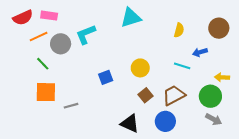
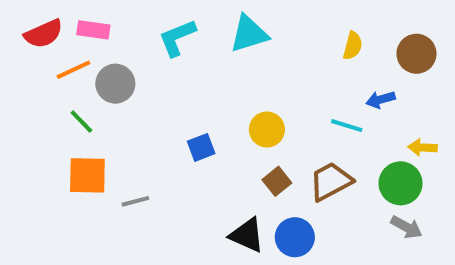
yellow semicircle: (179, 30) -> (353, 46), moved
cyan L-shape: (86, 34) -> (177, 38), moved
blue circle: (165, 121) -> (295, 237), moved

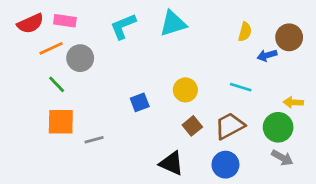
blue arrow: (381, 100) -> (267, 55), moved
blue circle: (295, 237) -> (225, 165), moved

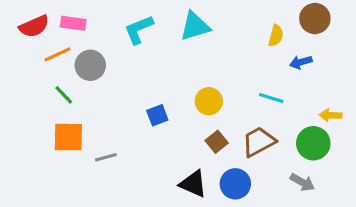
brown circle: (289, 37) -> (315, 19), moved
gray arrow: (282, 158) -> (302, 182), moved
blue circle: (225, 165) -> (235, 184), moved

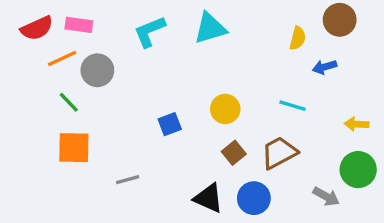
green circle: (313, 143) -> (358, 170), moved
gray line: (106, 157) -> (128, 180), moved

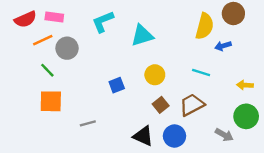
cyan triangle: (210, 28) -> (142, 35), moved
yellow semicircle: (298, 38) -> (205, 26), size x1.6

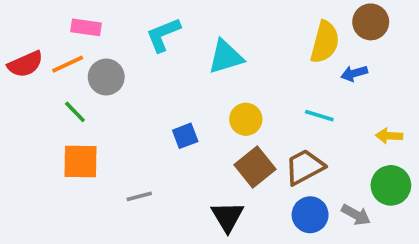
red semicircle: (25, 19) -> (25, 64), moved
brown square: (161, 105) -> (255, 167), size x1.5
black triangle: (143, 136) -> (227, 217), turned 35
blue circle: (174, 136) -> (310, 215), moved

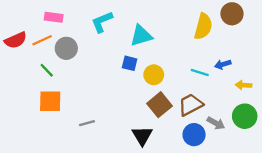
blue arrow: (354, 73) -> (223, 64), moved
blue square: (185, 136) -> (130, 63), moved, turned 35
gray arrow: (356, 215) -> (216, 123), moved

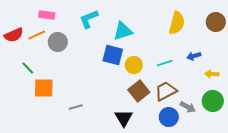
brown circle: (232, 14) -> (216, 22), moved
blue square: (130, 63) -> (113, 55), size x1.5
green line: (47, 70) -> (28, 68), moved
cyan line: (200, 72) -> (165, 63), moved, turned -35

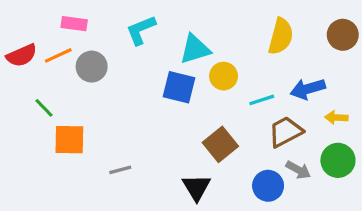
blue arrow: (194, 56) -> (308, 89), size x1.5
yellow circle: (134, 65) -> (224, 76), moved
brown trapezoid: (166, 91) -> (286, 132), moved

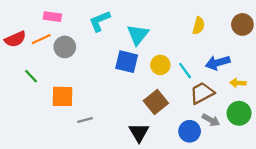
yellow semicircle: (281, 36) -> (199, 26), size x0.7
cyan triangle: (195, 49) -> (138, 35), turned -35
yellow circle: (224, 76) -> (160, 65), moved
cyan line: (262, 100) -> (185, 71), turned 72
orange square: (69, 140) -> (63, 96), moved

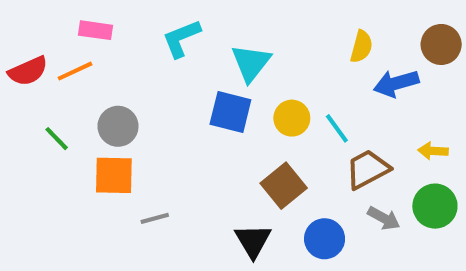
gray circle: (65, 47) -> (118, 126), moved
blue arrow: (218, 63) -> (396, 83), moved
blue circle: (190, 131) -> (325, 239), moved

